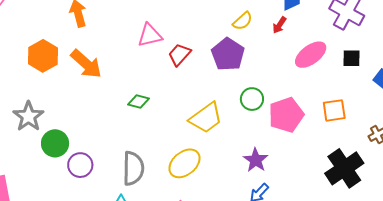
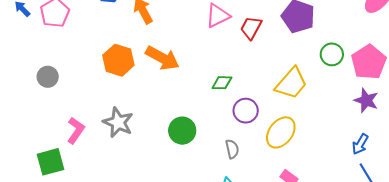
green circle: (55, 143) -> (182, 131), moved
purple star: (256, 160) -> (366, 100), moved
purple circle: (80, 165) -> (246, 111), moved
gray semicircle: (133, 168) -> (232, 149), size x0.6

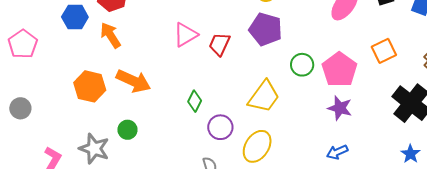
green diamond: (222, 83) -> (195, 101), turned -60
green circle: (182, 131) -> (127, 130), moved, size x0.7
blue arrow: (360, 144) -> (337, 152), turned 40

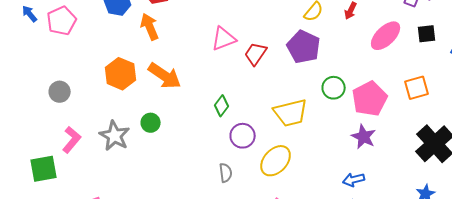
yellow trapezoid: (264, 97) -> (291, 113), turned 30
gray circle: (20, 108) -> (60, 92), moved

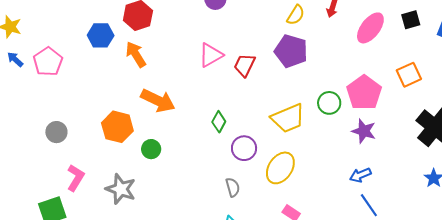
orange hexagon: (121, 74) -> (117, 127), moved
green circle: (334, 88) -> (329, 103), moved
gray star: (115, 136) -> (121, 189), moved

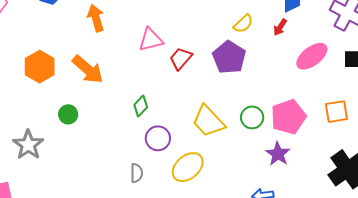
orange arrow: (136, 54) -> (96, 18), moved
yellow trapezoid: (288, 118) -> (208, 121), turned 54
orange hexagon: (117, 127) -> (40, 67), moved

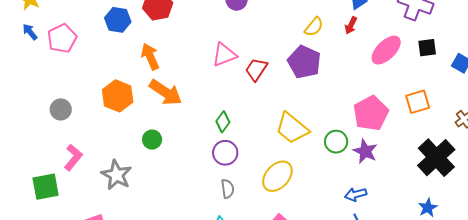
orange arrow: (96, 18) -> (150, 57), moved
green circle: (252, 117) -> (336, 142), moved
purple circle: (158, 138) -> (225, 153), moved

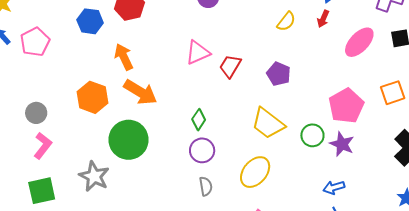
purple pentagon: (304, 62) -> (279, 74), moved, size x0.7
green circle: (152, 140) -> (129, 140), size x2.0
pink L-shape: (73, 157) -> (43, 146), moved
green square: (46, 187) -> (42, 191), moved

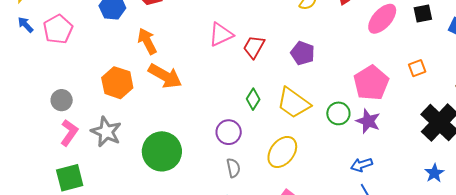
orange square: (393, 93) -> (417, 68), size x0.7
green diamond: (199, 120) -> (253, 99), moved
green circle: (129, 140) -> (162, 151), moved
gray star: (94, 176) -> (106, 132), moved

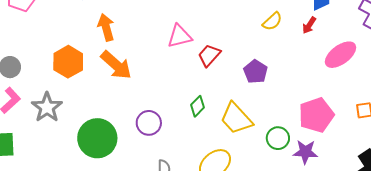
purple star: (368, 121) -> (305, 152), turned -30
purple circle: (229, 132) -> (149, 123), moved

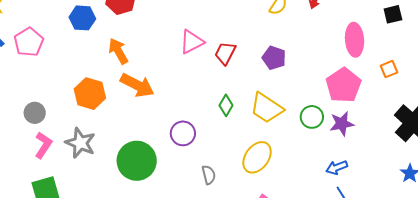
pink ellipse: (340, 55) -> (355, 40), moved, turned -44

